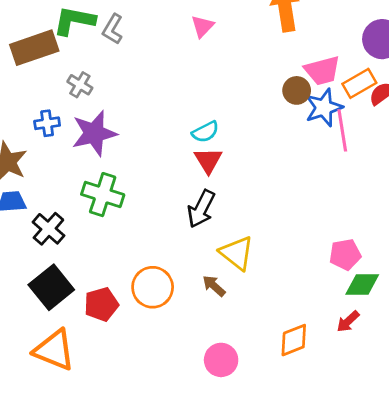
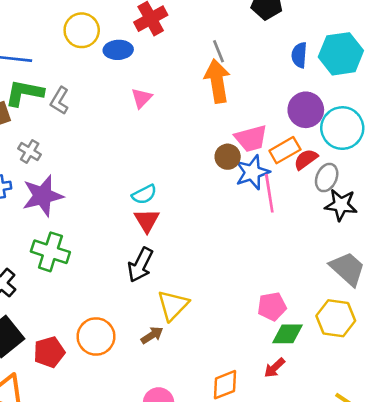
yellow triangle: (237, 253) -> (173, 305), turned 36
brown arrow: (214, 286) -> (152, 335), turned 105

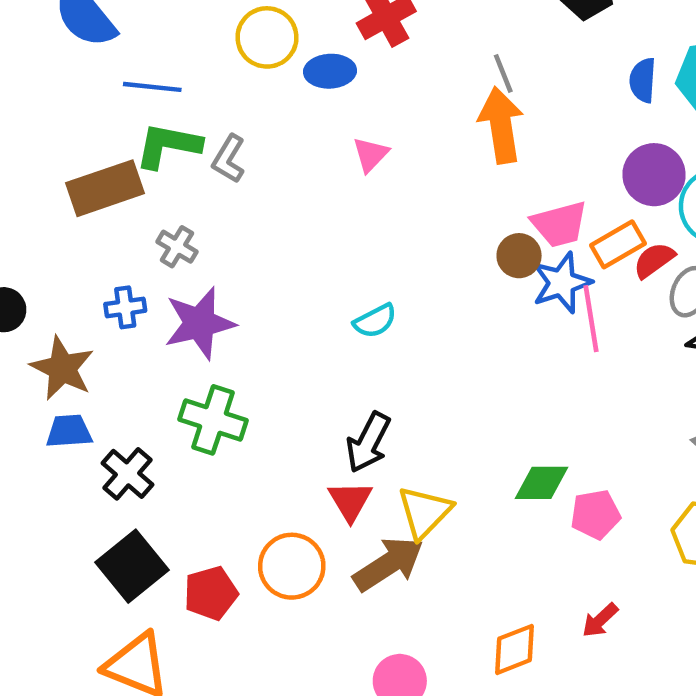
red triangle: (147, 221) -> (350, 501), moved
green diamond: (288, 334) -> (542, 483), moved
brown arrow: (152, 335) -> (388, 564), size x1.8

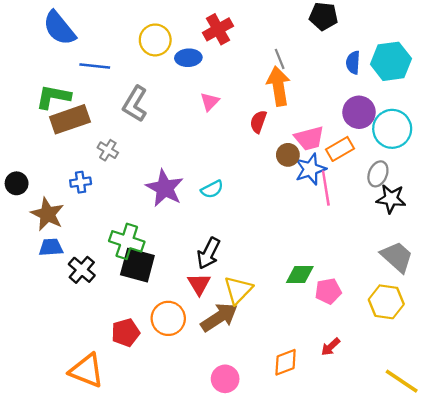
green L-shape: (168, 145) -> (53, 97), moved
gray L-shape: (229, 159) -> (135, 104), size x1.4
red semicircle: (654, 260) -> (258, 122), moved, turned -35
purple star: (200, 323) -> (165, 188), moved, turned -30
black square: (132, 566) -> (137, 265), moved, turned -36

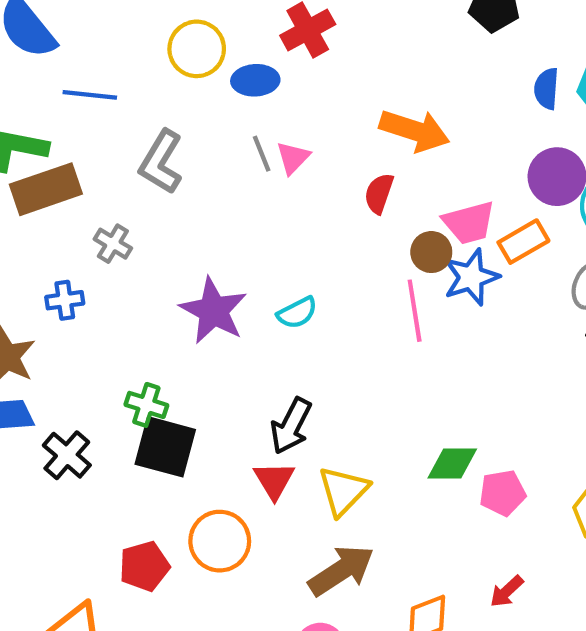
gray line: (280, 59) -> (262, 154), moved
orange arrow: (278, 86) -> (415, 131), turned 117
pink line: (326, 188) -> (415, 311), moved
green cross: (127, 241) -> (146, 405), size x0.7
brown arrow: (219, 317) -> (341, 570), moved

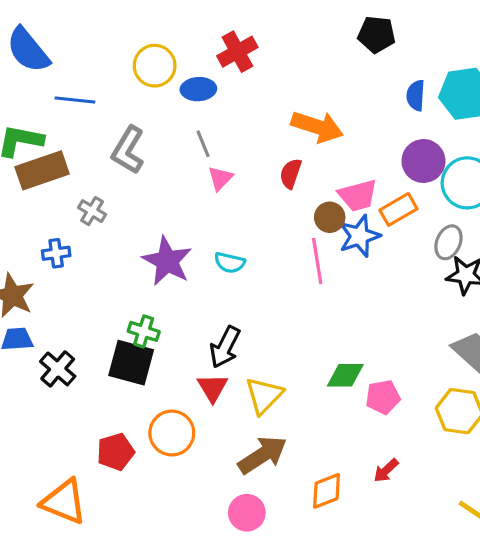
pink triangle: (293, 158) -> (220, 178), moved
cyan semicircle: (297, 313) -> (230, 263), turned 40
green cross: (146, 405) -> (144, 331), moved

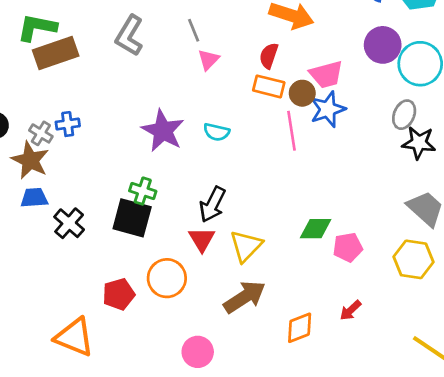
orange rectangle: (398, 209) -> (269, 86), moved, turned 44
gray cross: (92, 211) -> (41, 133), moved
pink circle: (247, 513) -> (198, 352), moved

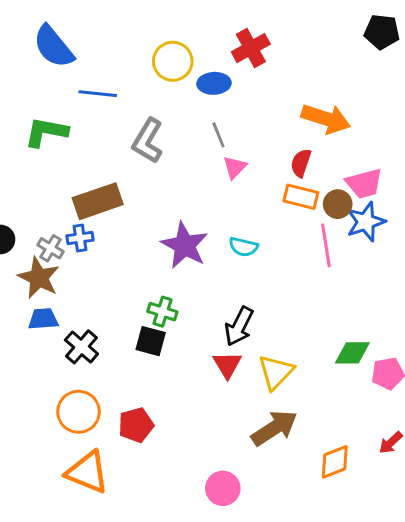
brown rectangle: (56, 53) -> (98, 201), moved
black square: (132, 218) -> (151, 341), size x0.7
orange circle: (167, 278) -> (78, 412), moved

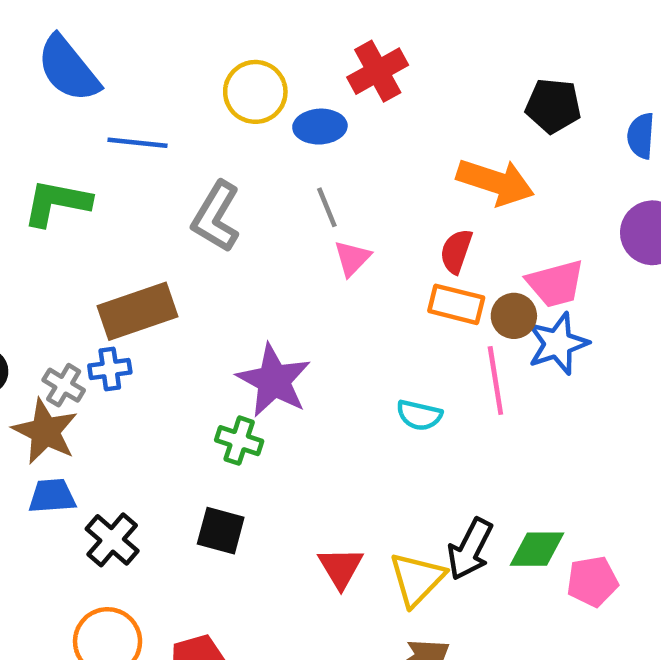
black pentagon: (382, 32) -> (553, 106), moved
cyan semicircle: (243, 247) -> (419, 415), moved
green cross: (162, 312) -> (239, 441), moved
black arrow: (239, 326) -> (470, 549), moved

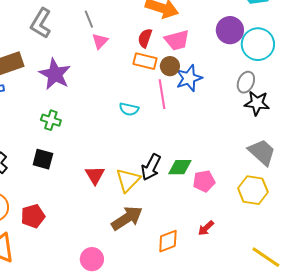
pink trapezoid: (555, 284) -> (177, 40), moved
purple star: (274, 381) -> (55, 74), moved

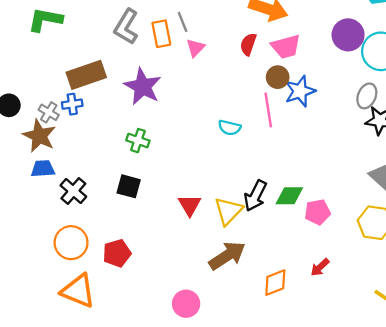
orange rectangle: (145, 61) -> (161, 34), moved, turned 65

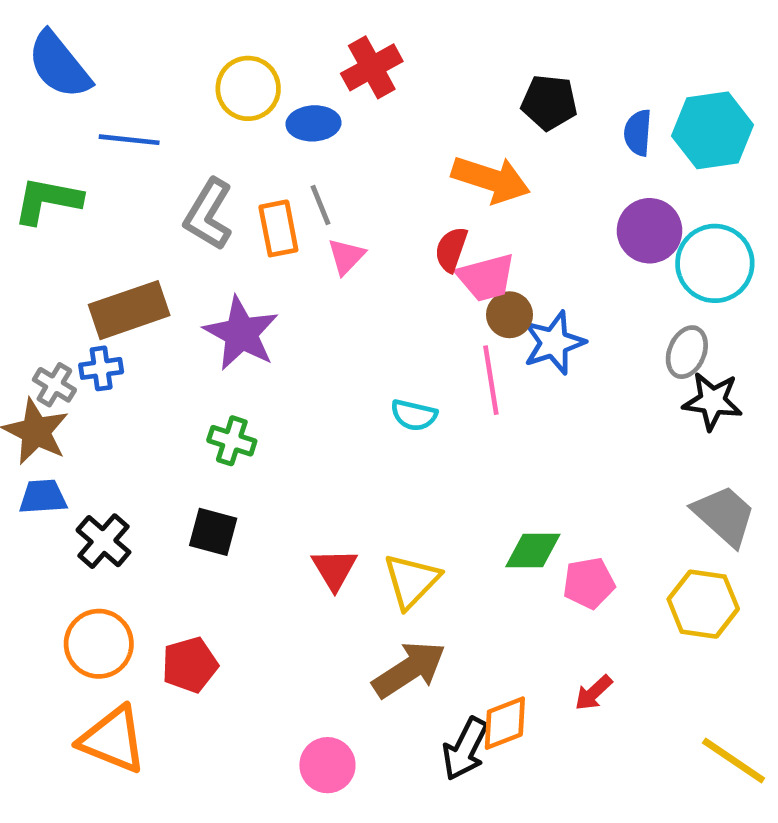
pink trapezoid: (286, 47) -> (486, 277), moved
black arrow: (255, 196) -> (465, 749), moved

